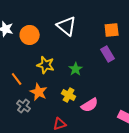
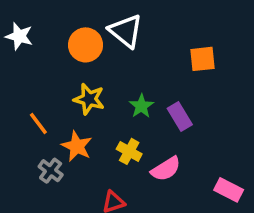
orange square: (112, 30) -> (202, 59), moved
orange circle: (30, 35) -> (86, 45), moved
purple rectangle: (108, 54) -> (180, 117), moved

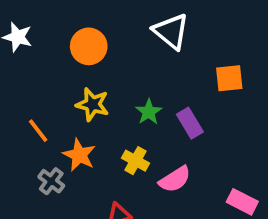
white triangle: (126, 31) -> (171, 31), moved
orange square: (202, 59) -> (229, 78), moved

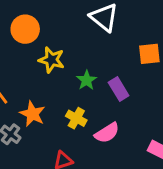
orange circle: (89, 46) -> (25, 29), moved
yellow star: (92, 104) -> (51, 60), moved

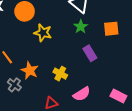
green star: (86, 80) -> (81, 27), moved
pink semicircle: (107, 133) -> (82, 94), moved

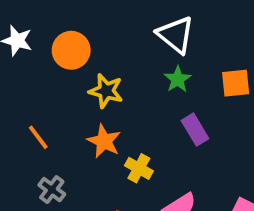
orange star: (30, 71) -> (104, 141), moved

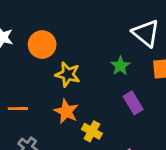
white triangle: (176, 35) -> (146, 33), moved
orange line: (38, 137) -> (18, 109), turned -54

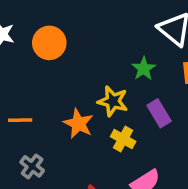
yellow star: (68, 74) -> (113, 101), moved
yellow cross: (92, 131) -> (123, 139), moved

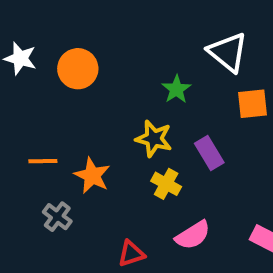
green star: (144, 69) -> (176, 89), moved
orange star: (78, 124) -> (92, 176), moved

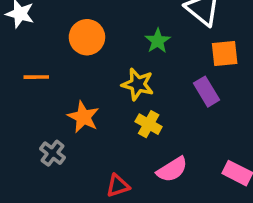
orange circle: (78, 69) -> (87, 37), moved
purple rectangle: (209, 153) -> (207, 92), moved
orange line: (43, 161) -> (36, 77), moved

